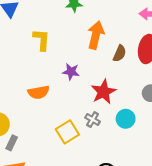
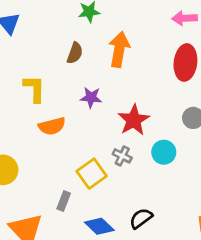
yellow L-shape: (42, 40) -> (34, 89), moved
brown semicircle: (120, 53) -> (75, 53), moved
gray rectangle: (12, 143) -> (64, 201), moved

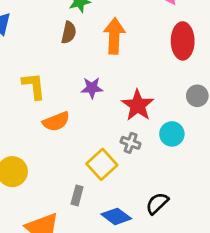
brown semicircle: (75, 53) -> (69, 33), moved

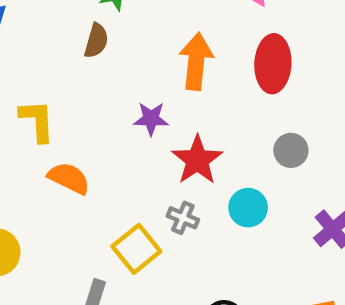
orange arrow: (114, 36) -> (196, 61), moved
purple star: (92, 88) -> (151, 119), moved
orange semicircle: (56, 122) -> (69, 178), turned -136

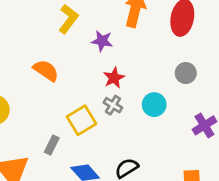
yellow L-shape: (37, 121) -> (68, 19), moved, turned 32
red star: (197, 160) -> (114, 78), moved, size x0.7

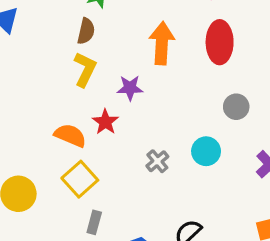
red star: (114, 78) -> (105, 122), moved
gray cross: (113, 105) -> (157, 161), turned 30
yellow square: (81, 120) -> (80, 179), moved

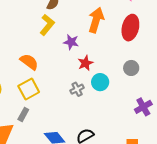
red star: (105, 122) -> (85, 63), moved
cyan circle: (206, 151) -> (100, 82), moved
gray rectangle: (94, 222) -> (23, 114), moved

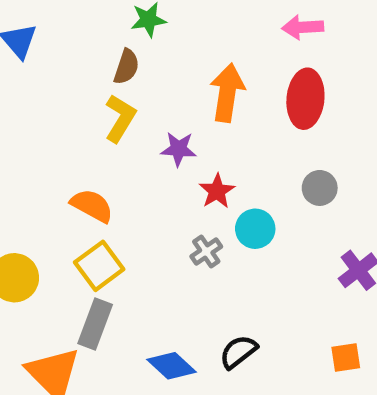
gray rectangle: (23, 114) -> (95, 324), size x1.5

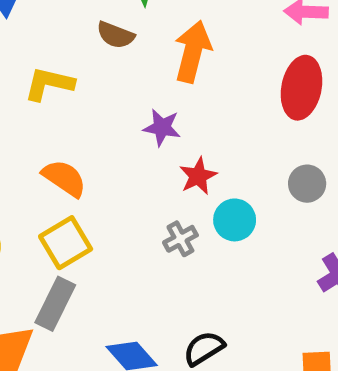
brown semicircle: (126, 67) -> (115, 35), turned 87
orange arrow: (227, 93) -> (193, 52), moved
yellow L-shape: (120, 118) -> (49, 84), moved, turned -114

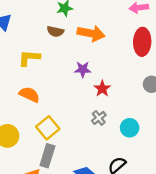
orange arrow: (193, 52) -> (91, 33), turned 96
orange semicircle: (64, 178) -> (29, 95), moved
cyan circle: (235, 220) -> (130, 128), moved

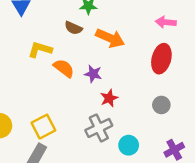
orange semicircle: (29, 95) -> (64, 68), moved
gray cross: (99, 118) -> (99, 128), size x1.6

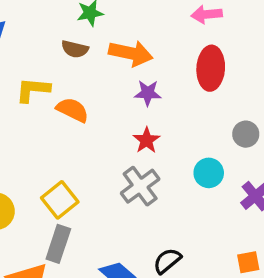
purple star: (93, 74) -> (148, 93), moved
gray circle: (161, 105) -> (246, 134), moved
cyan circle: (129, 145) -> (209, 173), moved

